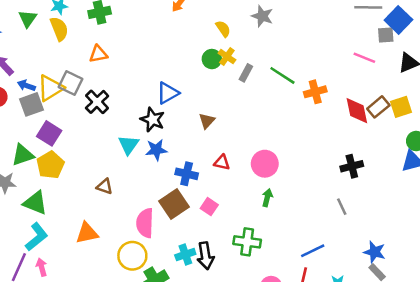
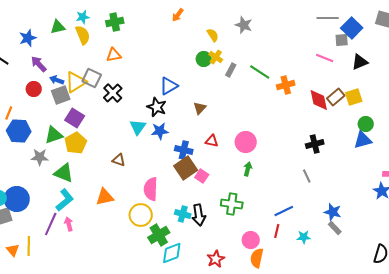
green triangle: (28, 19) -> (58, 27), turned 42
brown square: (174, 204) -> (186, 168), moved
cyan cross: (185, 255) -> (183, 214), turned 35

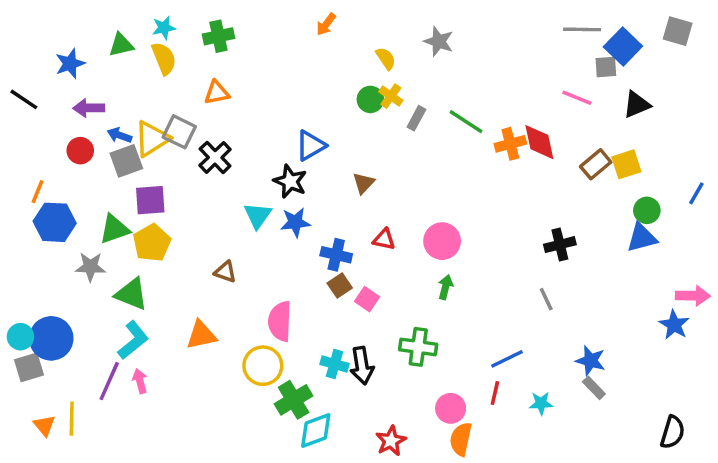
purple arrow: (39, 64) -> (89, 108), turned -48
red diamond: (319, 100) -> (539, 142), moved
purple square: (75, 118) -> (150, 200), turned -36
brown square: (186, 168) -> (340, 285), size x0.6

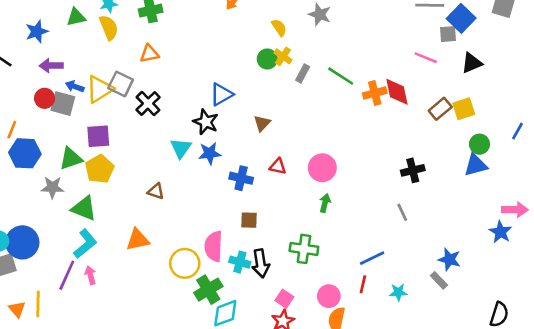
gray square: (126, 161) -> (63, 104), moved, turned 35
brown square: (340, 285) -> (249, 220), moved, turned 36
pink square: (367, 299) -> (284, 299), moved
pink semicircle: (280, 321) -> (214, 246), moved
blue star: (591, 361) -> (449, 259), moved

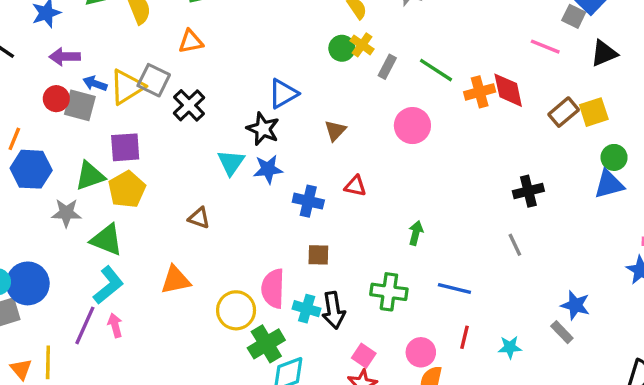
gray square: (448, 34) -> (574, 16), turned 30
pink circle: (322, 168) -> (412, 126), moved
blue line: (372, 258) -> (454, 288), moved, turned 40

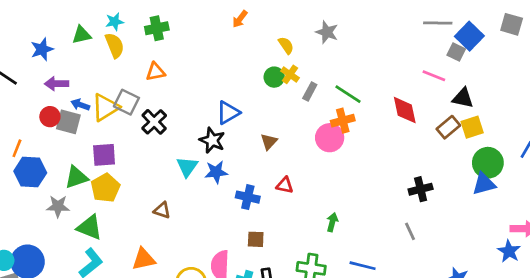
black triangle: (604, 53) -> (463, 98), moved, turned 35
orange cross: (480, 92) -> (343, 121), moved
green circle: (614, 157) -> (488, 163), size x1.5

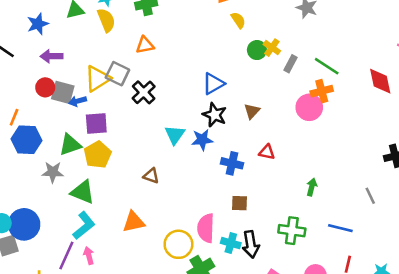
yellow semicircle: (286, 45) -> (238, 20), moved
blue arrow: (80, 105) -> (78, 101), moved, turned -35
black star: (212, 140) -> (215, 115), moved
gray line: (410, 231) -> (370, 196), moved

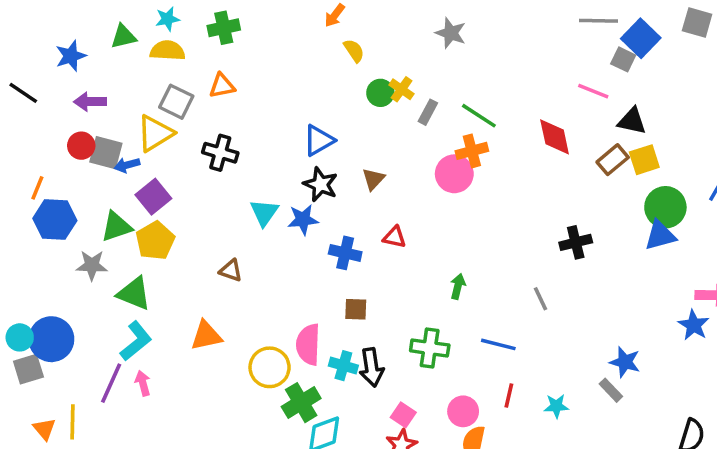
yellow semicircle: (106, 20) -> (167, 51), turned -65
gray square: (117, 74) -> (176, 102), moved
black cross: (144, 92) -> (220, 153), turned -30
purple square: (96, 124) -> (153, 197), turned -35

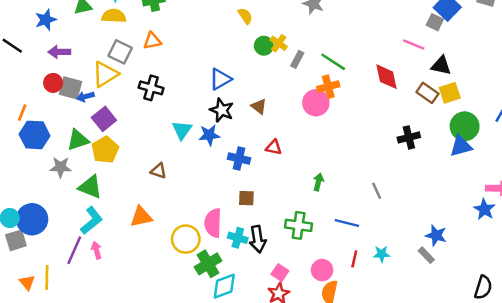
brown rectangle: (613, 160) -> (427, 93), turned 75
brown triangle: (373, 179) -> (259, 106), turned -35
black cross: (576, 242) -> (409, 137), moved
cyan star: (556, 406) -> (382, 254), moved

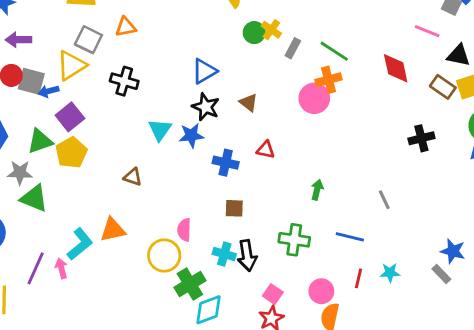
green triangle: (90, 187) -> (34, 198), moved
cyan L-shape: (92, 220) -> (80, 244), moved
pink semicircle: (213, 223) -> (184, 230), moved, size x0.7

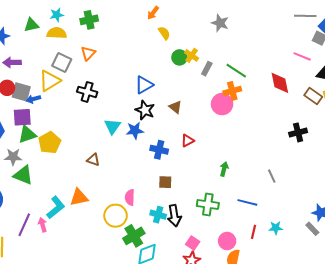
orange triangle: (126, 27) -> (88, 53), turned -35
purple square: (70, 117) -> (22, 117), moved, turned 36
red triangle: (266, 150) -> (188, 141), turned -40

